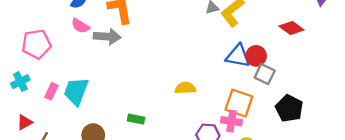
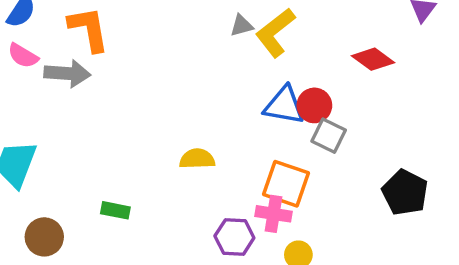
black pentagon: (289, 108) -> (405, 193), moved

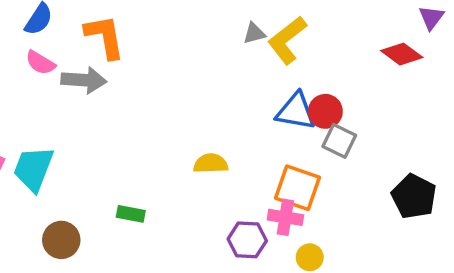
red diamond: (373, 59) -> (402, 54), moved

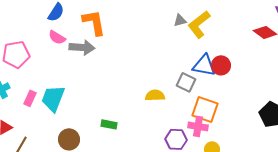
gray square: (339, 141) -> (186, 82), moved

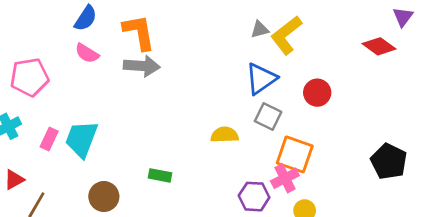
gray arrow: (82, 47) -> (142, 66), moved
blue triangle: (204, 65) -> (261, 79), moved, turned -45
pink cross: (198, 126) -> (285, 178), turned -36

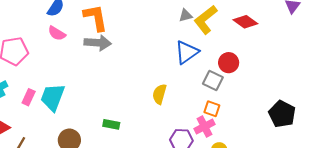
red diamond: (379, 46) -> (245, 22), moved
gray square: (268, 117) -> (213, 80), moved
yellow semicircle: (225, 135) -> (159, 94), turned -72
orange square: (295, 154) -> (212, 109), size x0.6

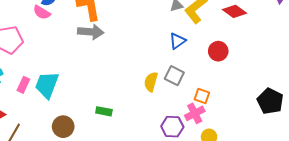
pink semicircle: (57, 33) -> (42, 12), moved
blue triangle: (187, 52) -> (177, 41), size x0.7
gray square: (213, 80) -> (174, 76), moved

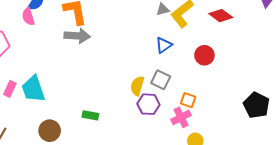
pink semicircle: (42, 12) -> (28, 17), turned 42
cyan trapezoid: (47, 85) -> (33, 89), turned -40
purple hexagon: (172, 127) -> (148, 104), moved

